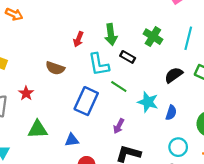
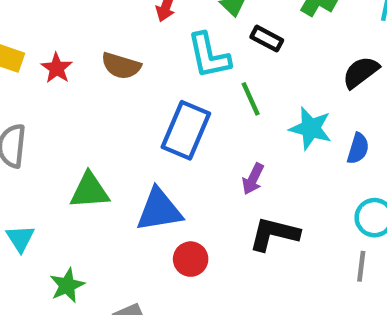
green line: (119, 86) -> (251, 99), turned 35
red star: (26, 93) -> (57, 68), moved
blue triangle: (72, 140) -> (159, 210), size x1.6

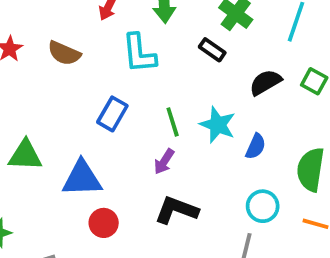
black rectangle: (267, 39) -> (212, 50), moved
green line: (251, 99) -> (173, 122), moved
blue rectangle: (186, 130) -> (112, 114), size x0.7

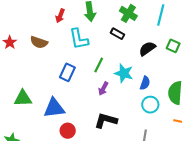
green line: (173, 122) -> (99, 65), moved, turned 49
purple arrow: (164, 162) -> (103, 89), moved
cyan circle: (263, 206) -> (150, 105), moved

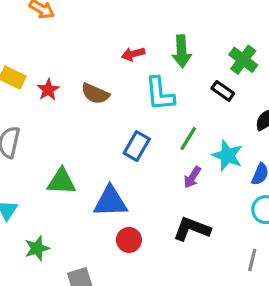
red arrow: (60, 16) -> (133, 54), turned 48

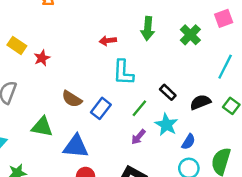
green arrow: (182, 51) -> (148, 28), moved
green cross: (243, 60) -> (190, 35), moved
black rectangle: (223, 91) -> (168, 92), moved
brown semicircle: (95, 94) -> (72, 99), moved

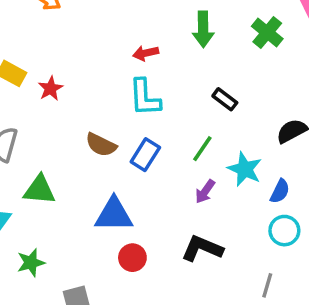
cyan L-shape: (123, 73) -> (145, 98), moved
black rectangle: (168, 92) -> (225, 99), moved
green triangle: (42, 127) -> (39, 190), moved

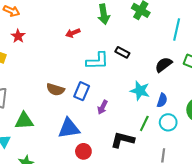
red star: (51, 88) -> (18, 36), moved
cyan L-shape: (145, 98) -> (97, 61), moved, turned -80
green line: (202, 149) -> (144, 123), moved
purple arrow: (205, 191) -> (103, 107), moved

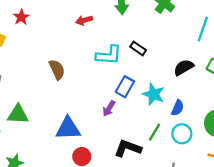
brown semicircle: (55, 89) -> (57, 70), moved, turned -138
blue rectangle: (82, 91) -> (125, 87), moved

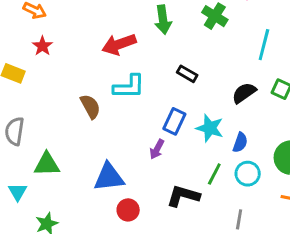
red arrow: (84, 20) -> (119, 44), size x1.6
cyan L-shape: (109, 55) -> (129, 87), moved

